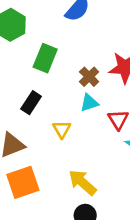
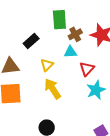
green rectangle: (45, 58) -> (59, 20), moved, turned -42
yellow arrow: (82, 182) -> (53, 89), moved

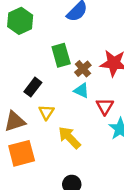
cyan triangle: (70, 52) -> (81, 91), turned 40
yellow triangle: (47, 65) -> (46, 112), moved

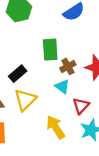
yellow triangle: (46, 112) -> (25, 100), size x1.5
yellow arrow: (69, 138) -> (56, 127), moved

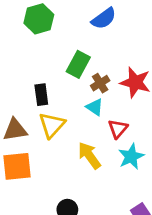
green rectangle: (50, 50) -> (78, 64), turned 35
black rectangle: (18, 74) -> (41, 95), turned -54

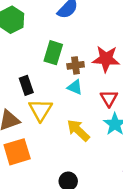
brown cross: (100, 83) -> (76, 65), turned 35
red triangle: (118, 129) -> (109, 98), moved

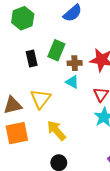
black rectangle: (26, 85) -> (32, 59), moved
yellow arrow: (78, 130) -> (56, 131), moved

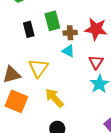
green rectangle: (56, 50) -> (52, 21), turned -36
orange square: (17, 133) -> (16, 101), turned 35

